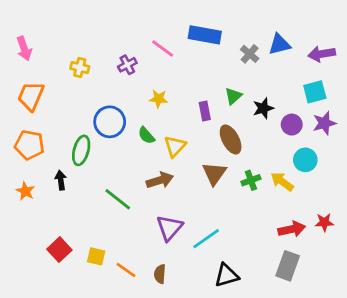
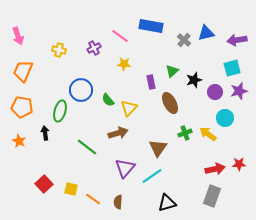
yellow star: (159, 99) -> (124, 64), moved
brown triangle: (214, 173) -> (158, 148), moved

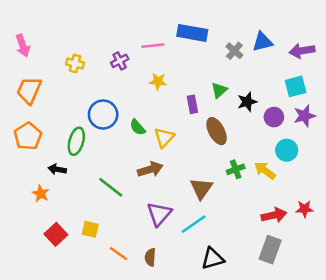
pink line: (120, 36) -> (153, 46), turned -42
orange pentagon: (22, 107) -> (28, 136), turned 30
black arrow: (45, 133) -> (57, 169), turned -72
orange star: (19, 141) -> (41, 194), moved
yellow square: (71, 189) -> (90, 229), moved

